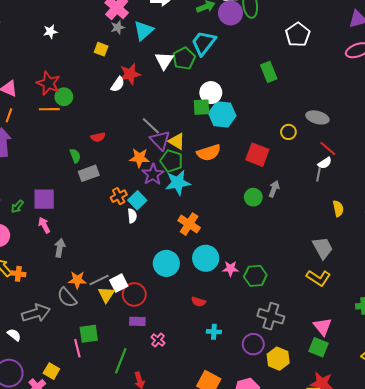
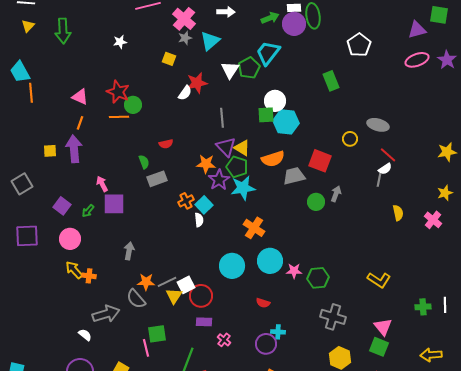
gray line: (151, 126) -> (222, 118), moved, turned 42
pink arrow: (44, 225) -> (102, 184), moved
gray trapezoid: (323, 248) -> (294, 176), moved, turned -75
purple circle: (253, 344) -> (266, 344), moved

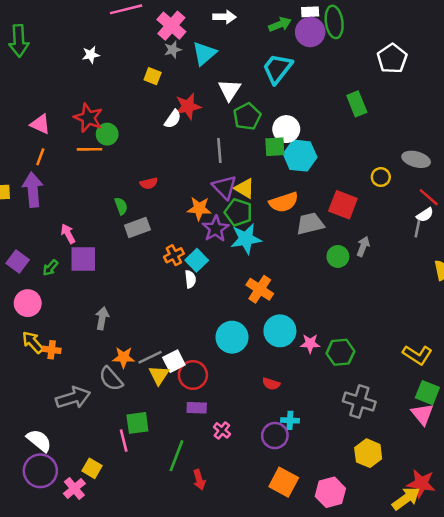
green pentagon: (249, 68) -> (247, 116), moved
white semicircle: (85, 335) -> (39, 441), moved, size x1.5
green square: (379, 347) -> (427, 393), moved

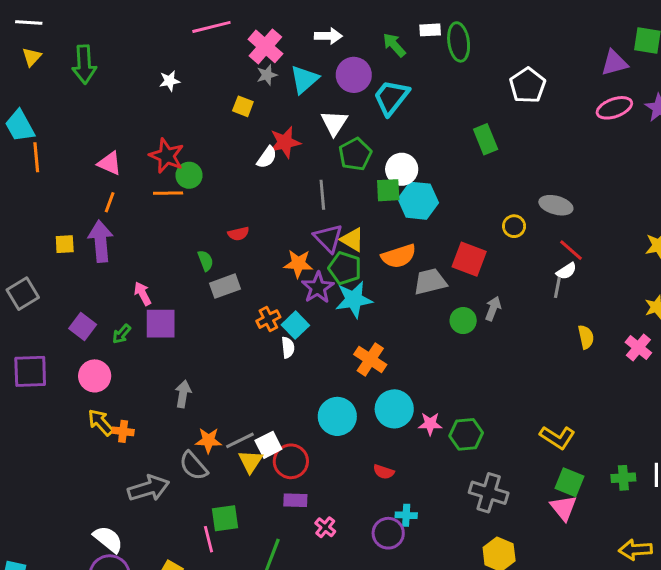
green arrow: (280, 24) -> (394, 45), turned -110
purple circle: (310, 32) -> (354, 75), moved

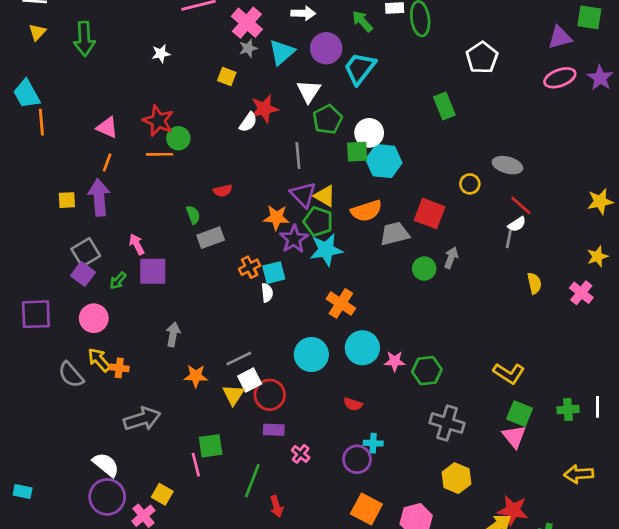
gray square: (23, 294) -> (86, 252), moved
cyan square: (295, 325) -> (274, 273), turned 30
gray line: (240, 440) -> (239, 359), moved
gray semicircle: (193, 466) -> (71, 375), moved

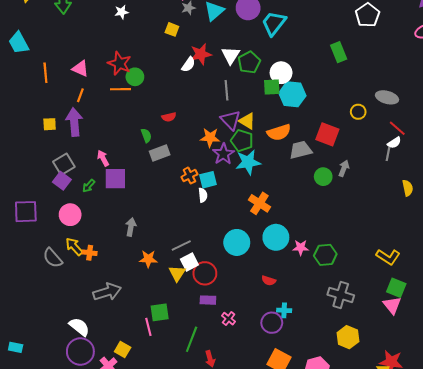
white triangle: (309, 91) -> (231, 55), moved
orange line: (41, 122) -> (45, 73), moved

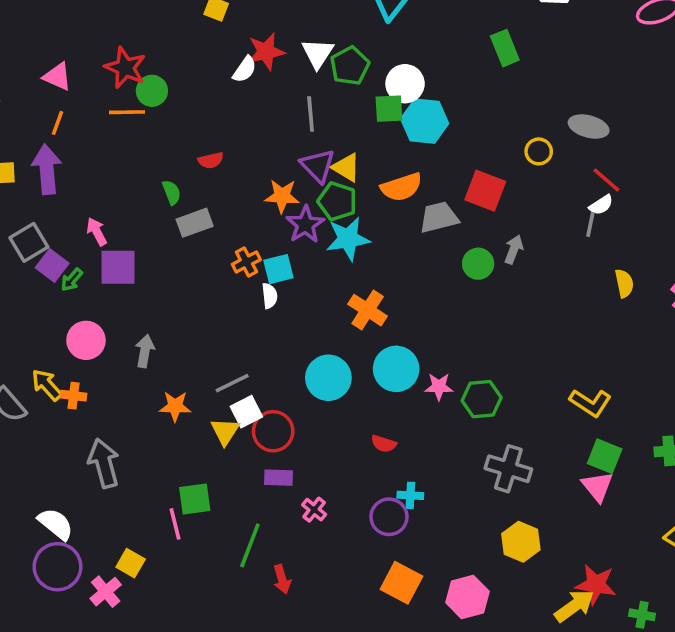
purple square: (62, 181) -> (52, 265), moved
pink circle: (70, 215) -> (86, 340), moved
gray arrow: (107, 292) -> (104, 463), turned -88

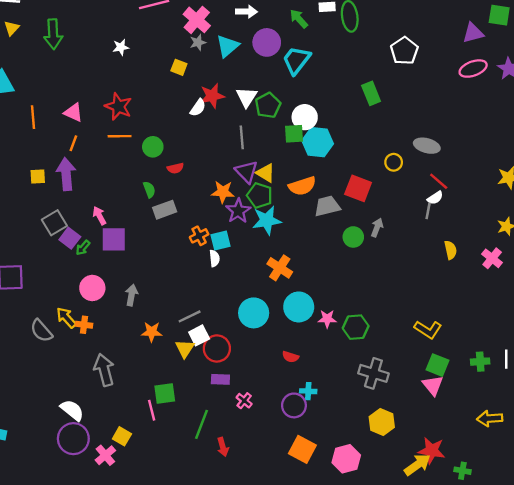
green circle: (152, 91) -> (153, 147), moved

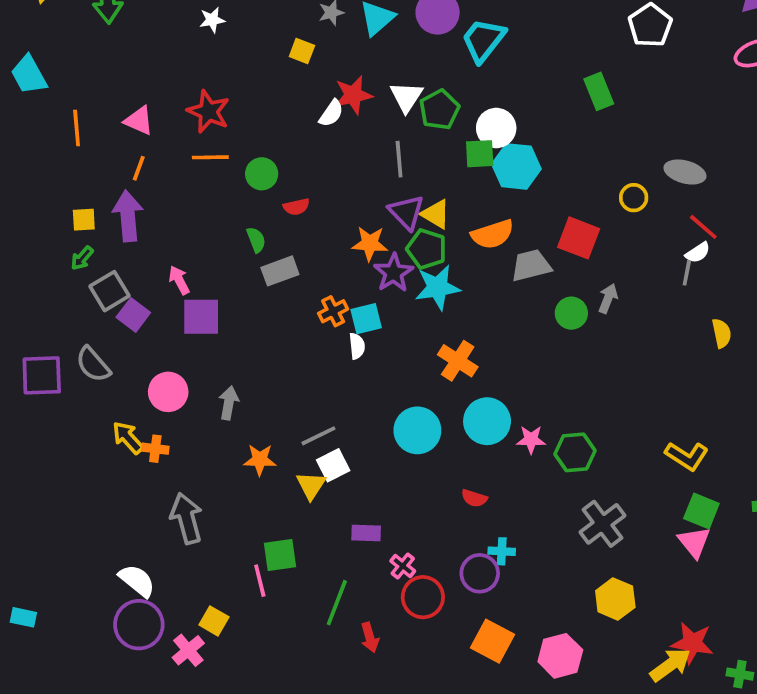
green arrow: (83, 248) -> (82, 258), moved
gray semicircle: (41, 331) -> (93, 364), moved
red circle: (217, 348) -> (423, 597), moved
gray cross: (373, 373) -> (602, 524), turned 36

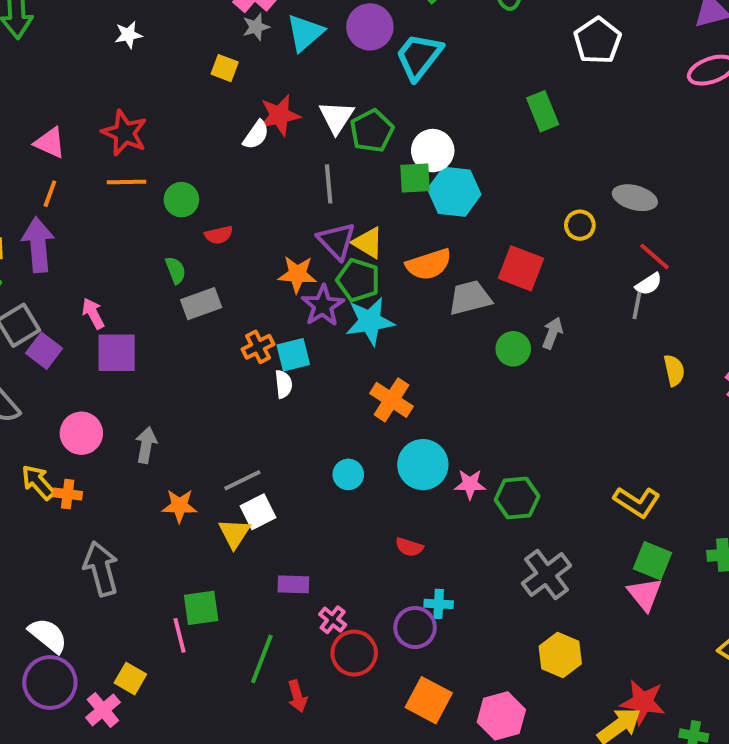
cyan circle: (417, 430) -> (348, 474), size x0.6

